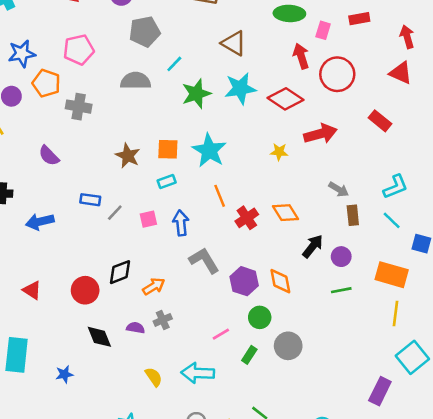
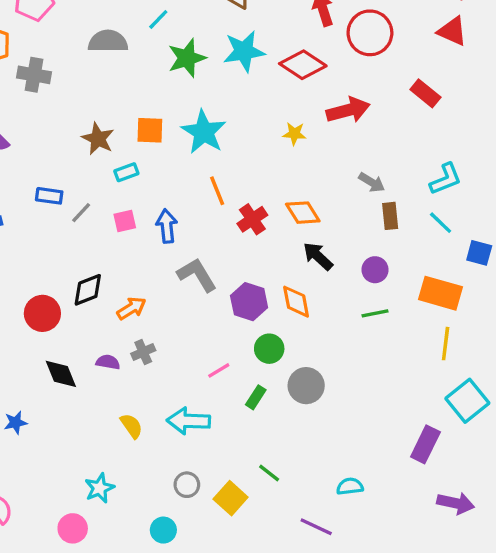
cyan rectangle: (167, 182) -> (126, 172), moved
black arrow: (313, 246) -> (318, 256), moved, turned -85

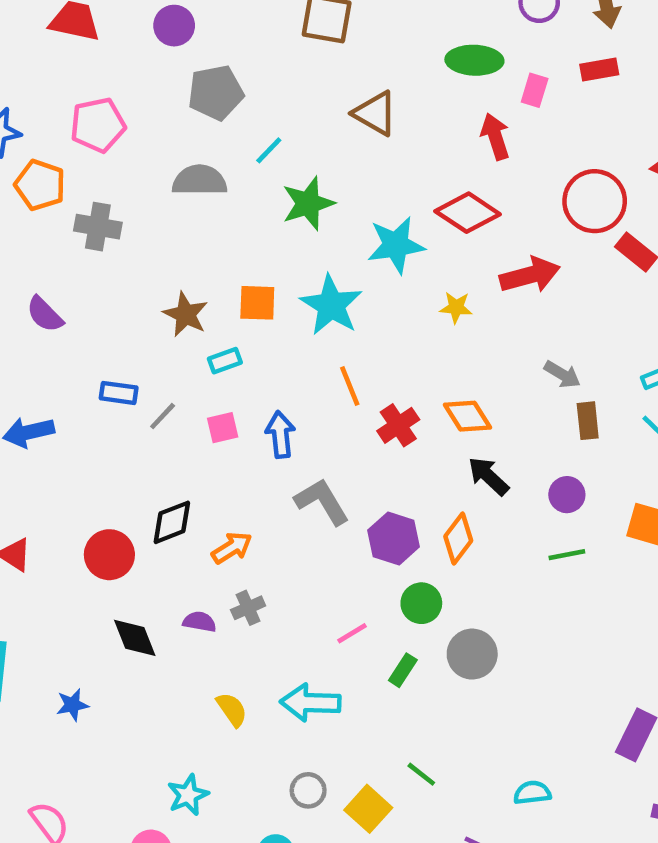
red circle: (370, 33) -> (595, 201), moved
cyan star: (244, 51) -> (396, 245), moved
orange diamond: (296, 302) -> (458, 539), turned 48

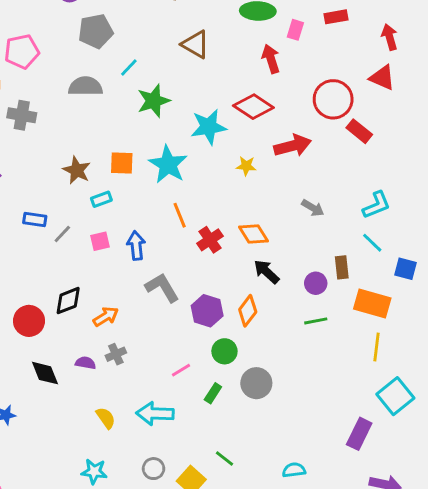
brown rectangle: (588, 421) -> (342, 267), moved
cyan star: (188, 795) -> (94, 471), moved, turned 30

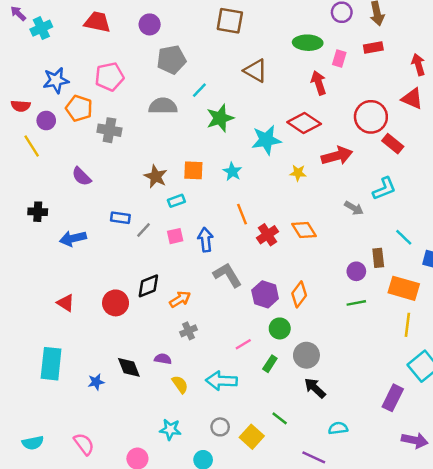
cyan star: (168, 164) -> (232, 172), size x0.6
cyan L-shape: (377, 205) -> (384, 189), moved
black arrow: (266, 272) -> (315, 388), moved
purple semicircle: (85, 363) -> (163, 359), moved
black diamond: (45, 373) -> (129, 367), moved

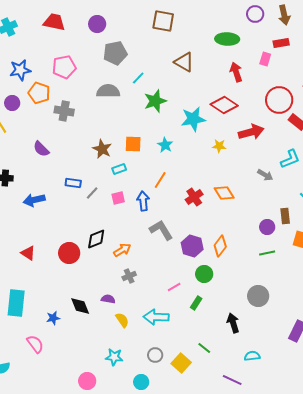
pink rectangle: (339, 58) -> (265, 59), moved
orange line: (242, 214) -> (160, 180), moved, turned 54
gray circle: (306, 355) -> (258, 296), moved
black arrow: (315, 388) -> (233, 323), turned 30
pink semicircle: (84, 444) -> (35, 344), moved

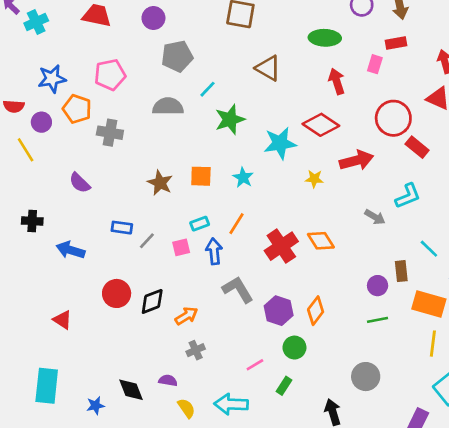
cyan rectangle: (119, 169) -> (200, 224), moved
red cross: (194, 197) -> (281, 246), size x1.4
blue arrow: (34, 200) -> (70, 250), turned 30
red circle: (69, 253) -> (117, 293), moved

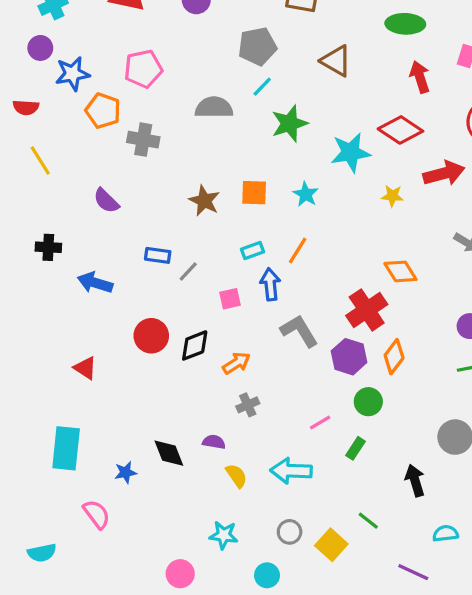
gray pentagon: (177, 56) -> (257, 46), moved
purple circle: (41, 122) -> (40, 48), moved
red cross: (281, 246) -> (367, 310), moved
pink square: (181, 247) -> (230, 299), moved

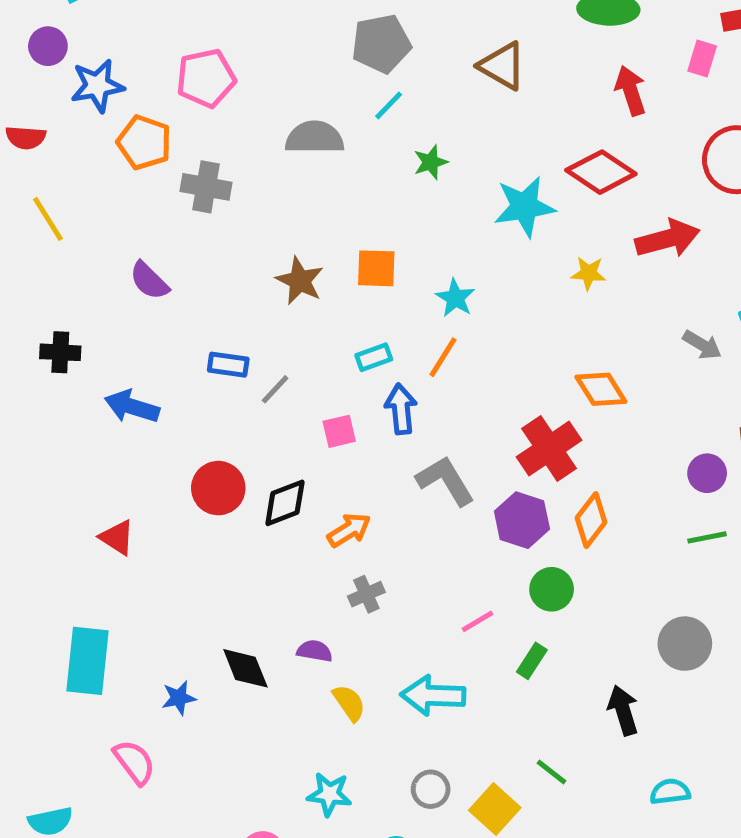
green star: (290, 124) -> (431, 162), size x0.6
cyan star: (306, 194) -> (455, 298), moved

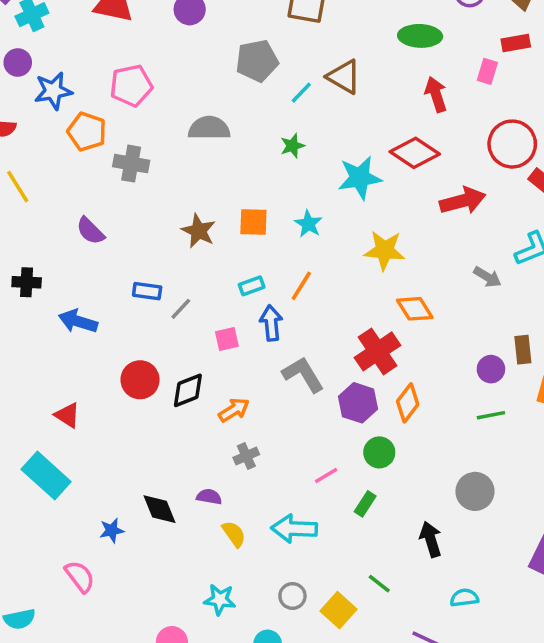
cyan line: (389, 105) -> (301, 93), moved
yellow star: (589, 273) -> (385, 250), moved, size x1.6
cyan star: (455, 298) -> (308, 224), moved
cyan rectangle: (87, 661) -> (46, 475), moved, turned -54

